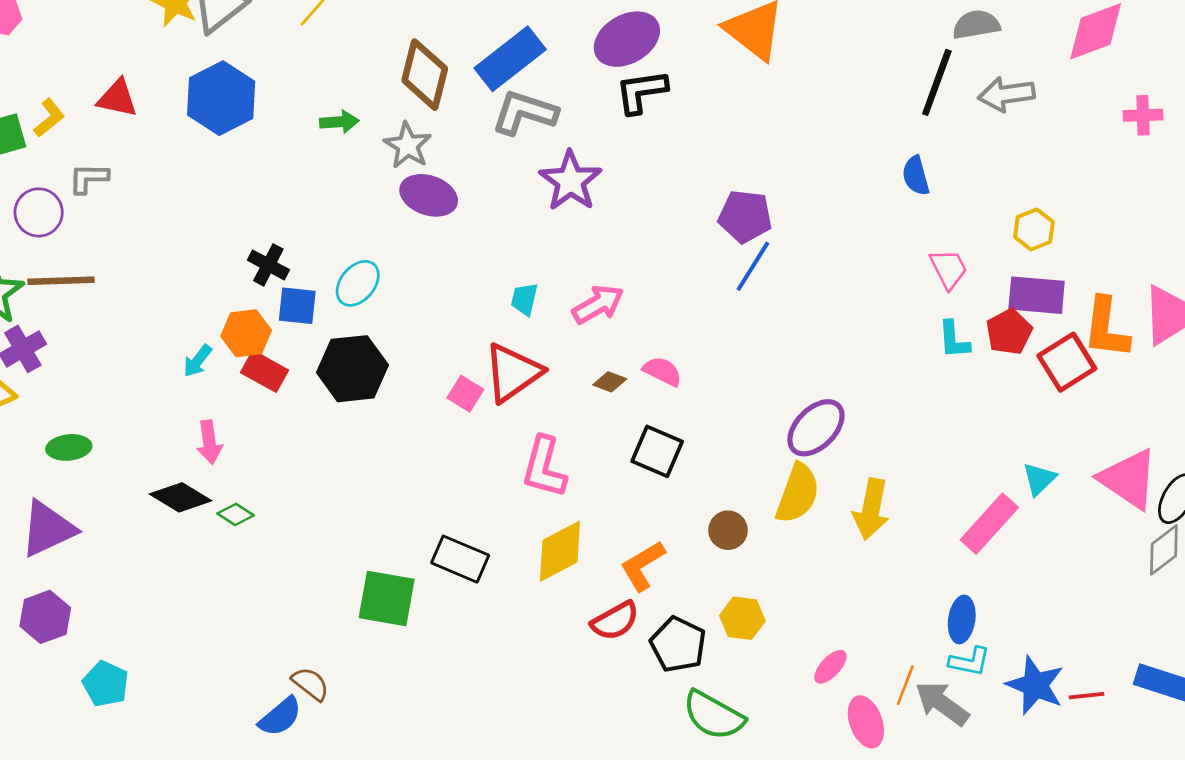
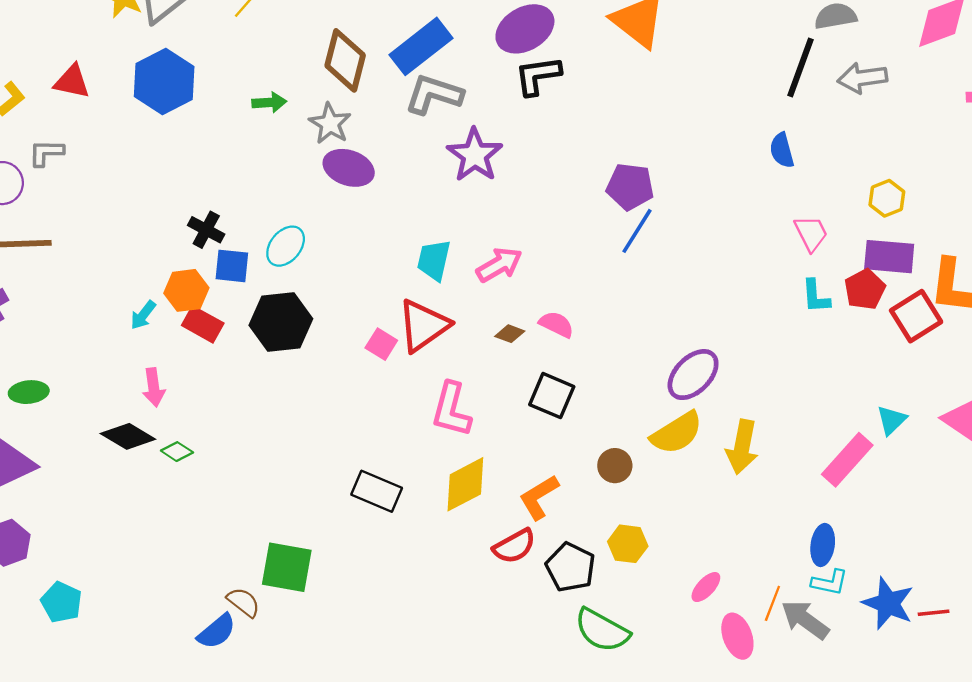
cyan trapezoid: (524, 299) -> (434, 260), size x1.4
yellow semicircle: (798, 493) -> (677, 433), turned 38
green square: (387, 598) -> (287, 567), moved

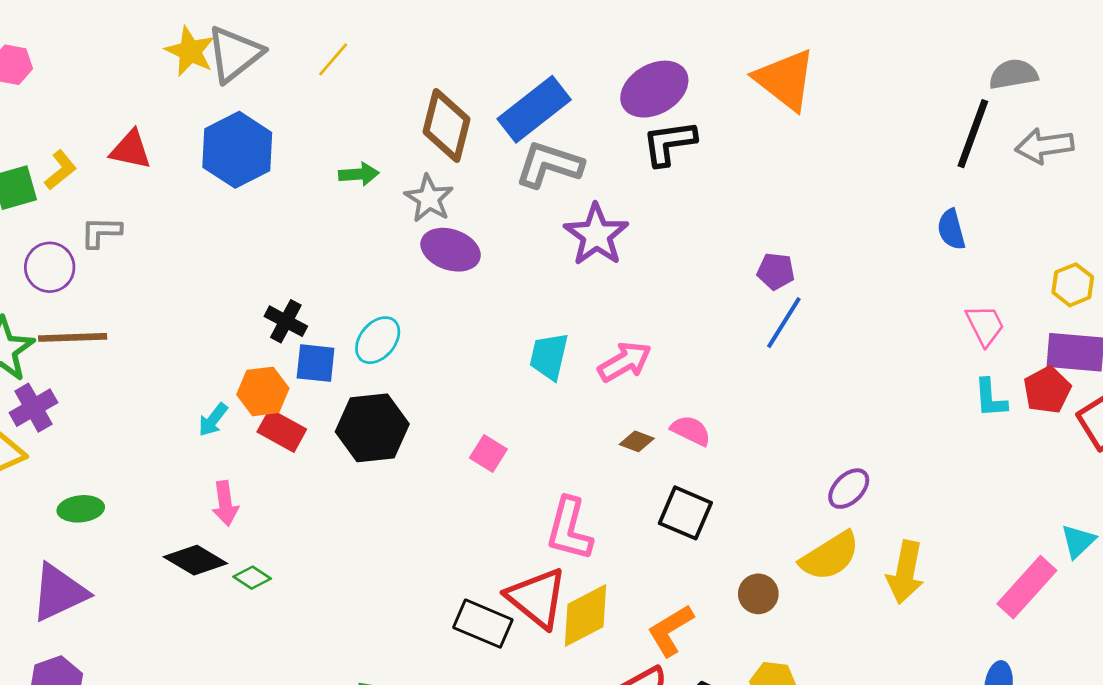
purple pentagon: (630, 187) -> (776, 271), size x0.7
red triangle: (423, 325) -> (537, 598), moved, turned -46
purple ellipse: (693, 375) -> (849, 489), size x0.7

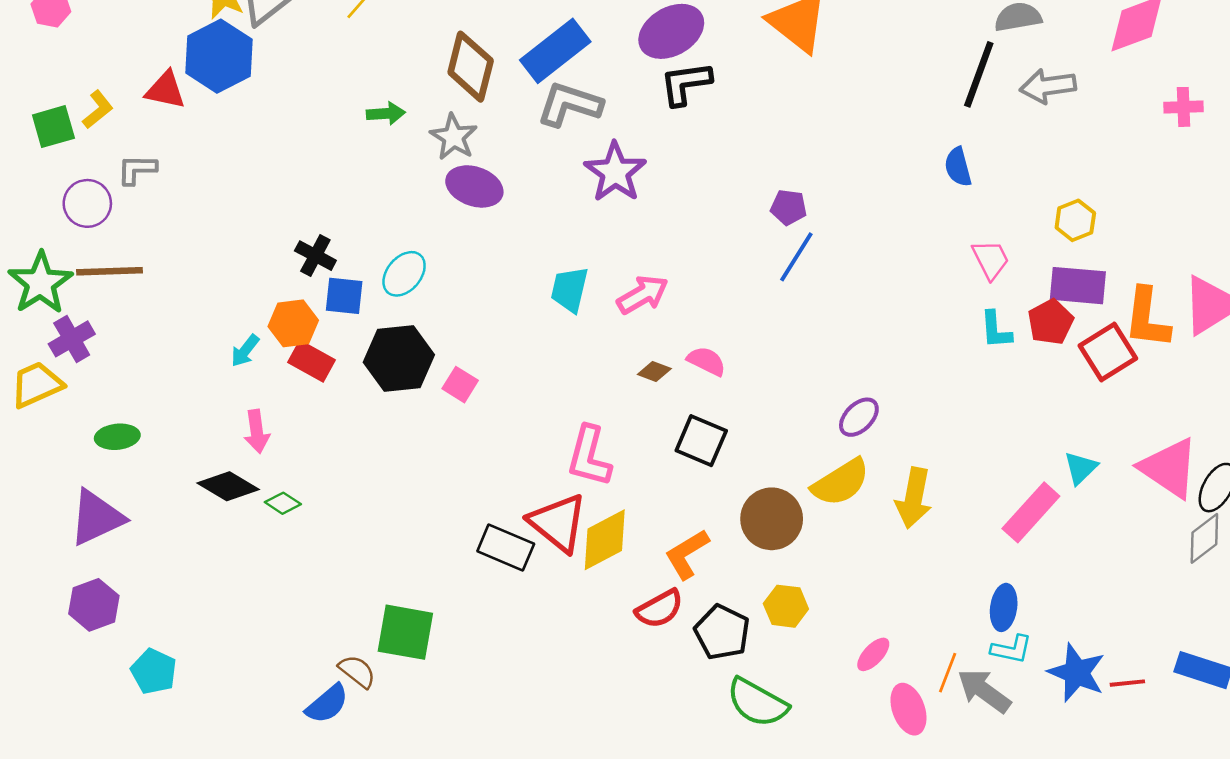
blue hexagon: (237, 150) -> (219, 56), moved
pink square: (488, 453) -> (460, 385), moved
brown circle: (758, 594) -> (772, 519), size x1.6

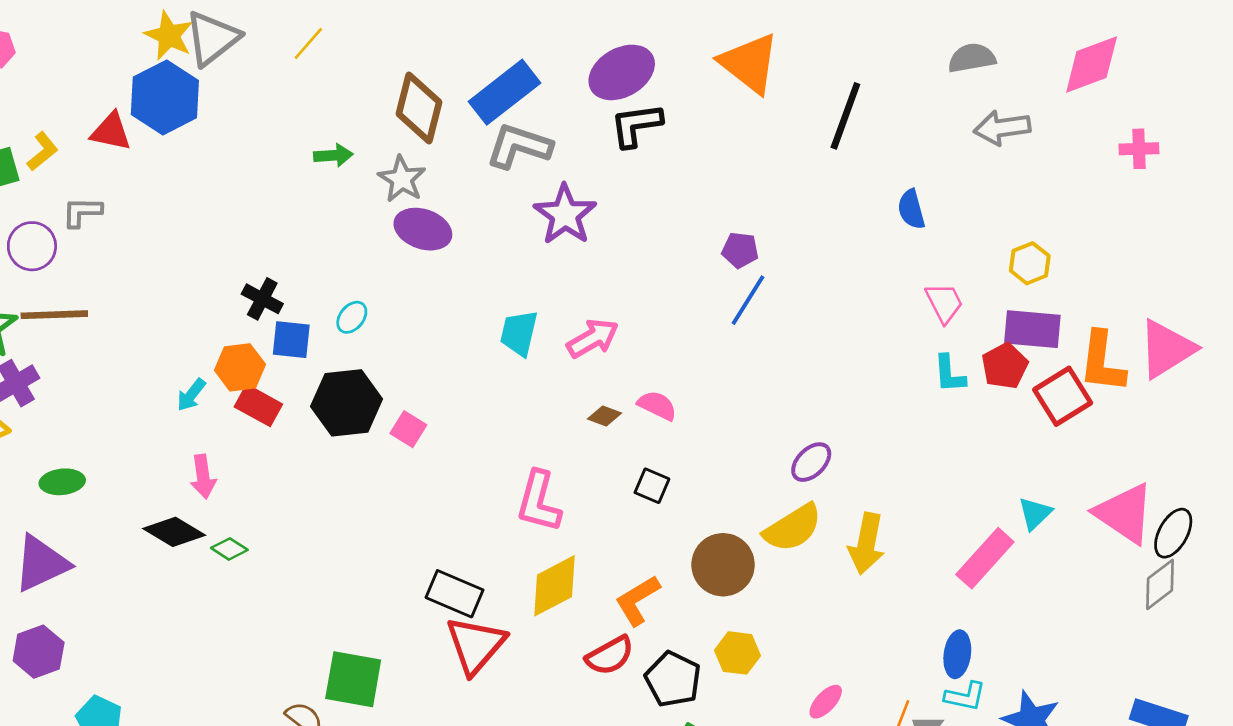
black line: (979, 74) -> (845, 116), moved
cyan ellipse: (404, 274) -> (352, 317), size x0.7
black square: (701, 441) -> (652, 486), size x0.7
red triangle: (558, 523) -> (476, 645), moved, turned 32

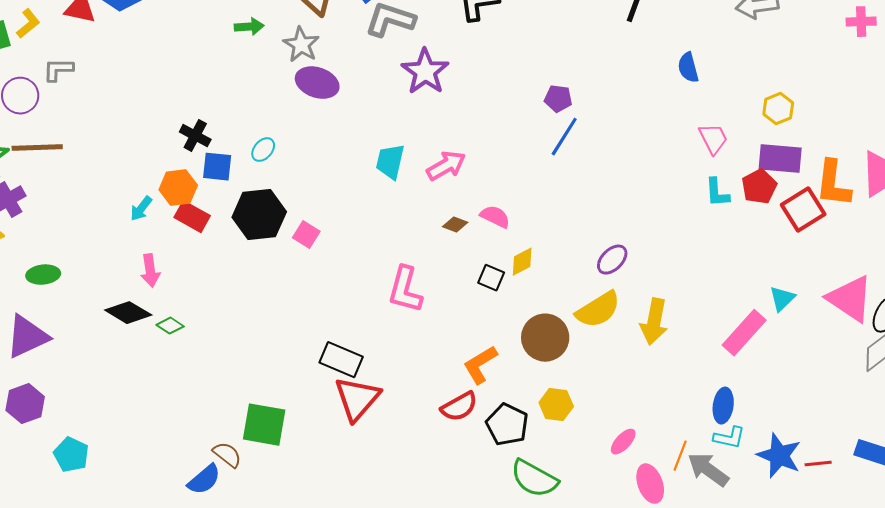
yellow diamond: (555, 586) -> (522, 262), moved, size x0.6

